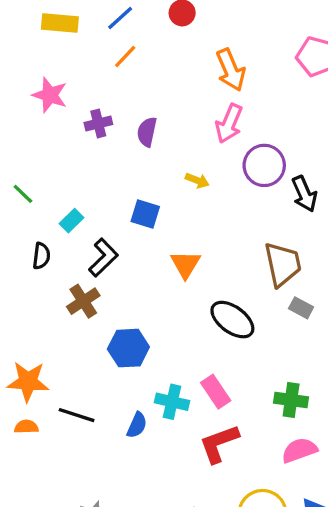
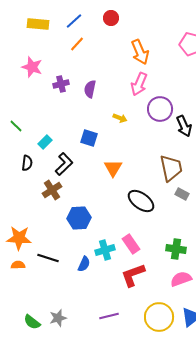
cyan cross: (172, 402) -> (105, 250), turned -30

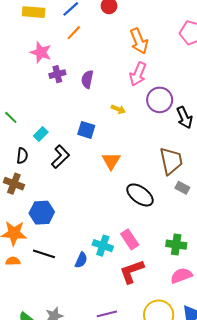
pink star: (32, 67) -> (41, 52), moved
brown cross: (52, 190) -> (14, 184), moved, turned -36
blue hexagon: (79, 218) -> (42, 213), moved
cyan cross: (105, 250) -> (103, 246), turned 36

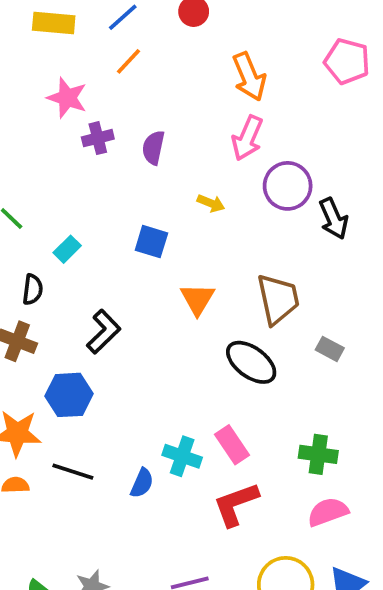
black L-shape: (60, 157) -> (104, 332), moved
brown trapezoid: (171, 161) -> (278, 299), moved

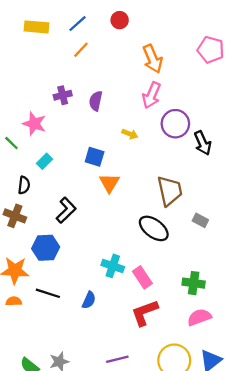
pink star: (67, 98) -> (34, 124), moved
orange triangle: (197, 299) -> (109, 183), moved
cyan cross: (182, 456) -> (113, 266), moved

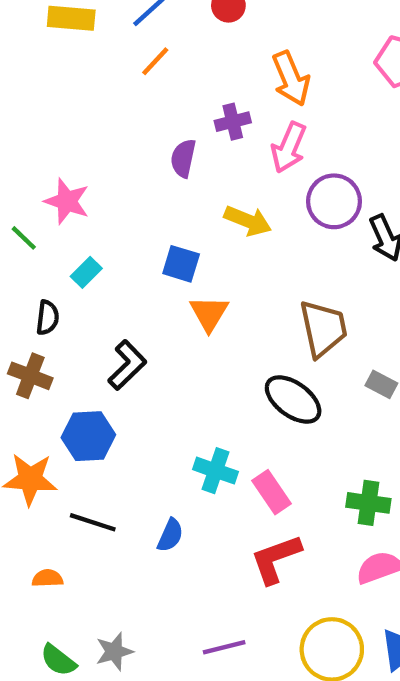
purple cross: (63, 95) -> (233, 122), moved
yellow arrow: (130, 134) -> (248, 221), size x1.5
orange semicircle: (14, 301) -> (47, 578), moved

